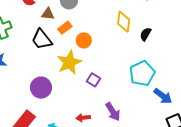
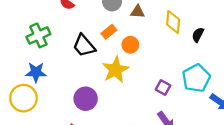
brown triangle: (48, 14) -> (138, 12), moved
purple square: (94, 80) -> (163, 88), moved

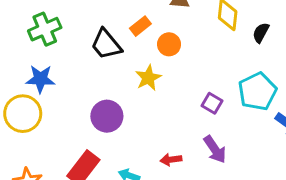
yellow star: (115, 70) -> (148, 78), size x0.7

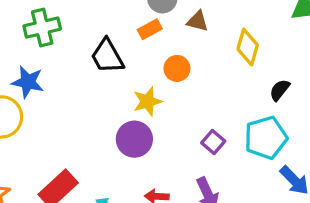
orange rectangle: (140, 26) -> (150, 29), moved
black semicircle: (261, 33) -> (280, 90), moved
purple circle: (107, 116) -> (134, 139), moved

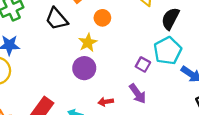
black semicircle: (280, 90) -> (170, 19), size x1.5
purple square: (213, 142) -> (143, 65), moved

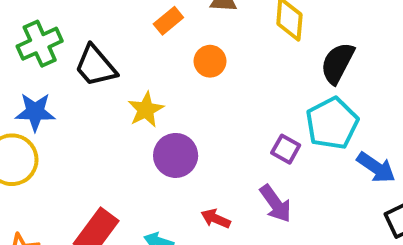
black trapezoid: (57, 19) -> (96, 66), moved
yellow star: (88, 43) -> (146, 110), moved
red arrow: (106, 102) -> (216, 219), turned 32

